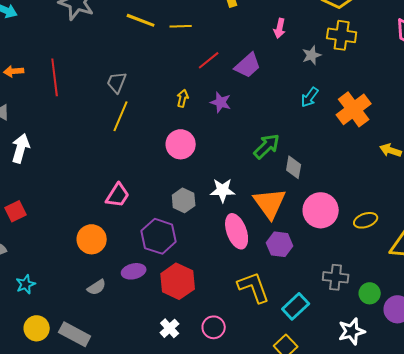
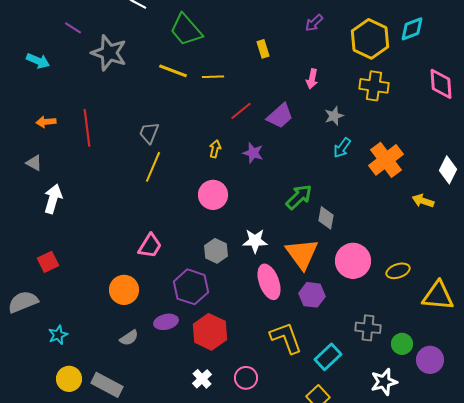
gray star: (312, 55) -> (334, 116), moved

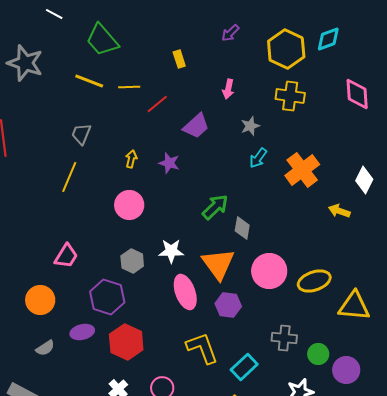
red line: (241, 111) -> (157, 104), moved
gray trapezoid: (149, 133) -> (81, 134), moved
yellow ellipse: (398, 271) -> (314, 281), size x1.4

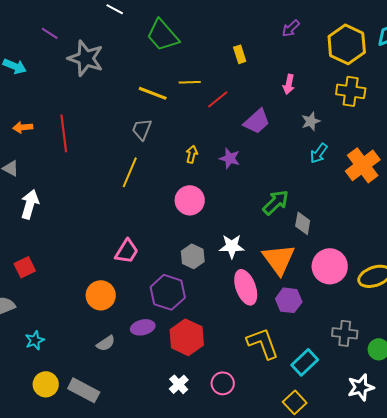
yellow line: (89, 81) -> (153, 93), moved

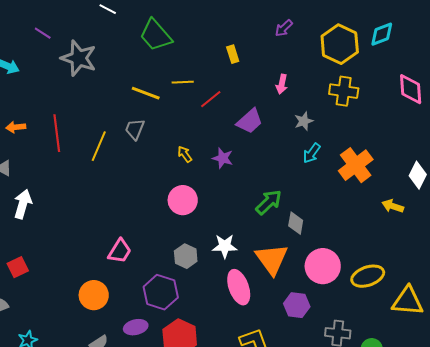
yellow arrow: (192, 154) -> (185, 154), turned -48
yellow line: (130, 172) -> (99, 146), moved
purple hexagon: (289, 300) -> (297, 305), moved

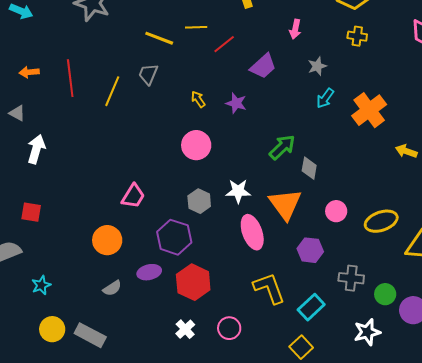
yellow cross: (344, 91) -> (357, 36), size x0.7
pink circle: (323, 266) -> (336, 211), size x0.6
red square: (18, 267) -> (31, 212), turned 35

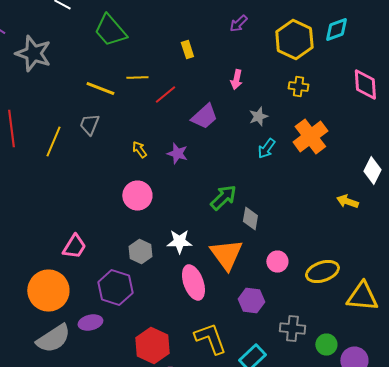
orange cross: (369, 110) -> (310, 136), moved
orange circle: (107, 240) -> (48, 290), size x1.4
red hexagon: (193, 282) -> (152, 346), moved
gray semicircle: (112, 288) -> (53, 338), size x1.8

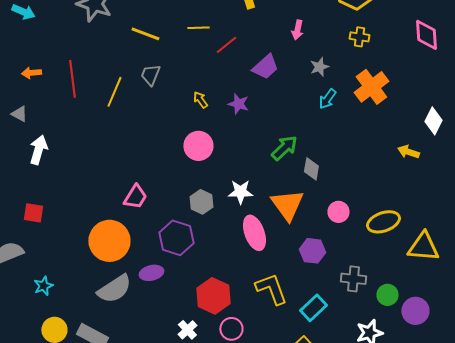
yellow line: (100, 88) -> (145, 34), moved

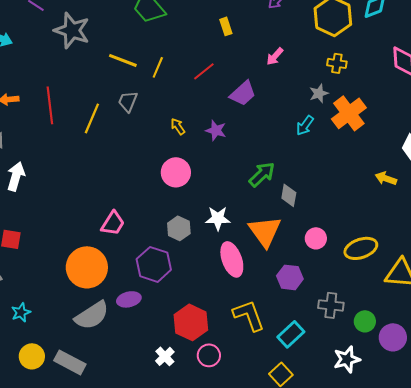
yellow line: (198, 28) -> (158, 67), moved, turned -65
pink arrow: (297, 30) -> (275, 56), turned 30
gray star: (319, 67) -> (319, 93), moved

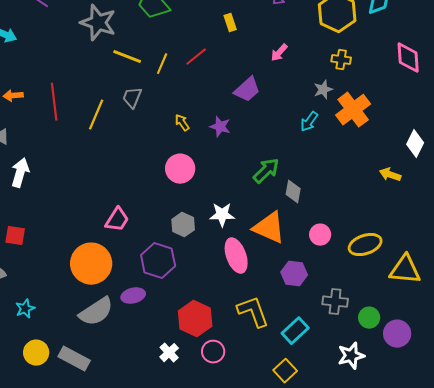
gray star: (72, 30) -> (98, 23), moved
red line: (204, 71) -> (196, 57), moved
orange triangle: (265, 231) -> (269, 228), turned -30

